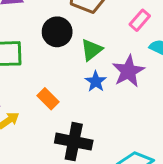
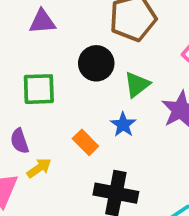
blue star: (96, 81) -> (123, 125), moved

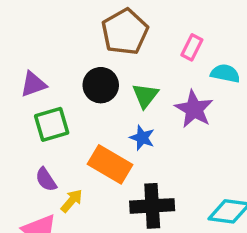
purple triangle: (42, 22) -> (33, 84), moved
orange rectangle: (85, 142) -> (110, 164), size x1.6

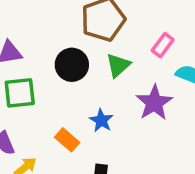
green triangle: (145, 95) -> (118, 65), moved
orange rectangle: (110, 164) -> (67, 140), size x0.6

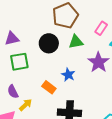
green triangle: (118, 65) -> (76, 42), turned 35

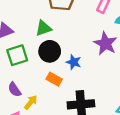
green triangle: (76, 42) -> (43, 28), moved
black circle: (49, 43) -> (50, 51), moved

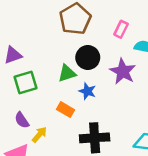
green triangle: (43, 28) -> (67, 73), moved
black circle: (50, 51) -> (88, 58), moved

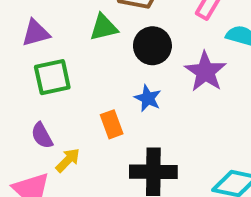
green triangle: (67, 73) -> (104, 27), moved
orange rectangle: (66, 110) -> (112, 124), turned 35

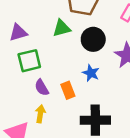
purple semicircle: (42, 136) -> (42, 88), moved
yellow arrow: (68, 160) -> (40, 114), turned -35

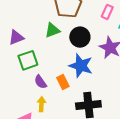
blue star: (91, 73) -> (81, 66), size x1.6

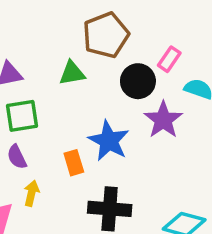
black circle: (80, 37) -> (138, 81), moved
purple semicircle: (41, 82) -> (17, 157), moved

